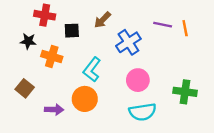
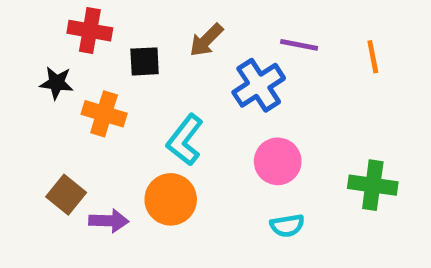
purple line: (163, 25) -> (299, 45), moved
brown square: (25, 88) -> (66, 195), moved
cyan semicircle: (143, 112) -> (287, 226), size x0.6

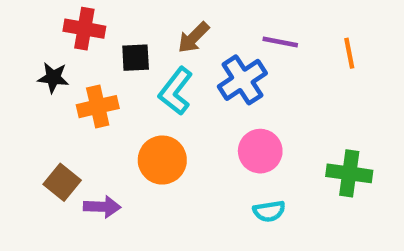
orange cross: (104, 114) -> (98, 107), turned -30
cyan L-shape: (185, 140) -> (176, 91), moved
orange circle: (171, 199) -> (162, 160), moved

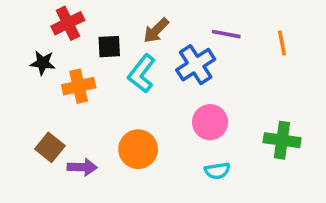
red cross: (84, 29) -> (68, 23), turned -36
orange circle: (162, 160) -> (138, 149), moved

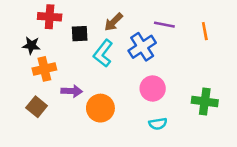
red cross: (68, 23) -> (50, 17), turned 30
orange cross: (79, 86) -> (44, 69), moved
purple arrow: (82, 167) -> (72, 91), moved

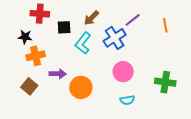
purple line: (164, 25) -> (133, 20), turned -49

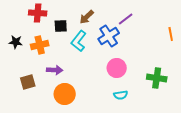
orange line: (165, 25) -> (171, 34), moved
black star: (25, 37) -> (16, 42), moved
orange cross: (36, 56) -> (40, 45), moved
brown square: (29, 86) -> (28, 82), turned 35
orange circle: (81, 87) -> (65, 94), moved

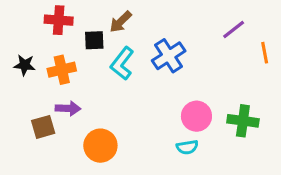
brown arrow: (87, 17) -> (121, 22), moved
purple line: (126, 19) -> (234, 29), moved
pink circle: (117, 68) -> (196, 116), moved
purple arrow: (55, 70) -> (68, 108), moved

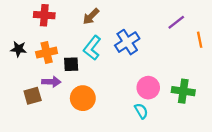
black square: (94, 40) -> (71, 64), moved
orange circle: (100, 146) -> (83, 98), moved
cyan semicircle: (187, 147) -> (141, 111), turned -112

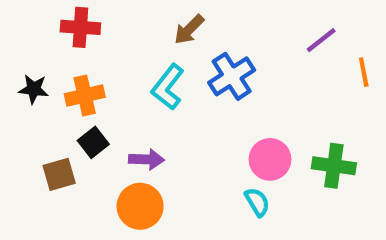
brown arrow: (91, 16) -> (189, 29), moved
black square: (71, 64) -> (93, 142), moved, turned -35
purple arrow: (51, 82) -> (146, 159), moved
orange circle: (83, 98) -> (140, 206), moved

